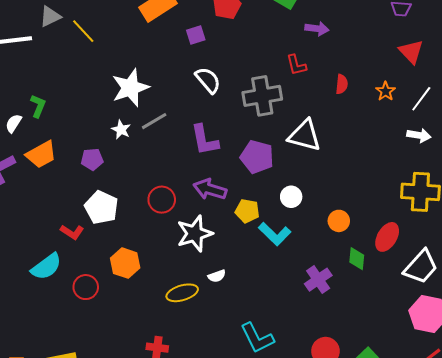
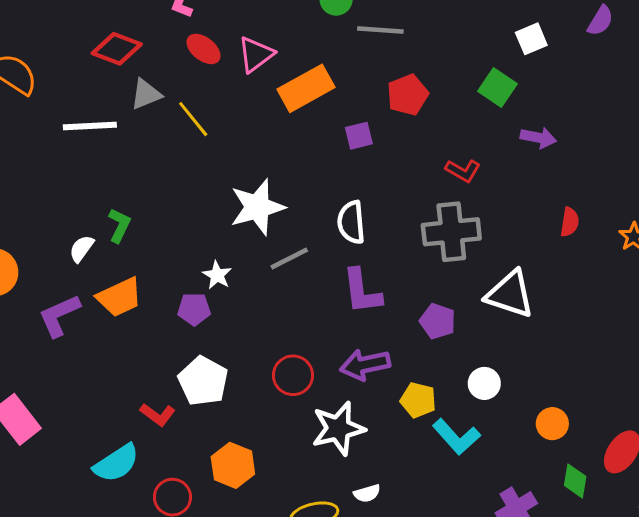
red L-shape: (296, 65) -> (463, 171), moved, turned -50
white semicircle: (208, 80) -> (351, 222), moved, turned -148
white star: (121, 130) -> (217, 275), moved
purple pentagon: (257, 157) -> (438, 321), size x0.7
purple arrow: (210, 189) -> (365, 365), turned -32

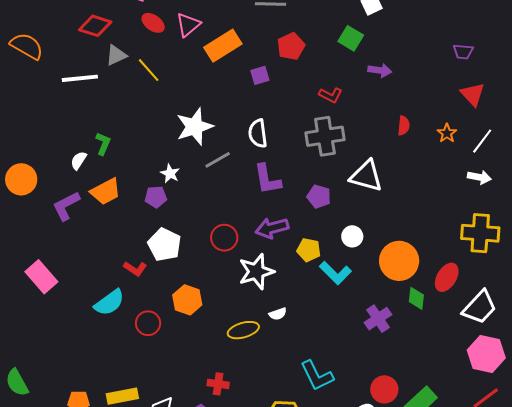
orange circle: (552, 424) -> (399, 261), size x1.8

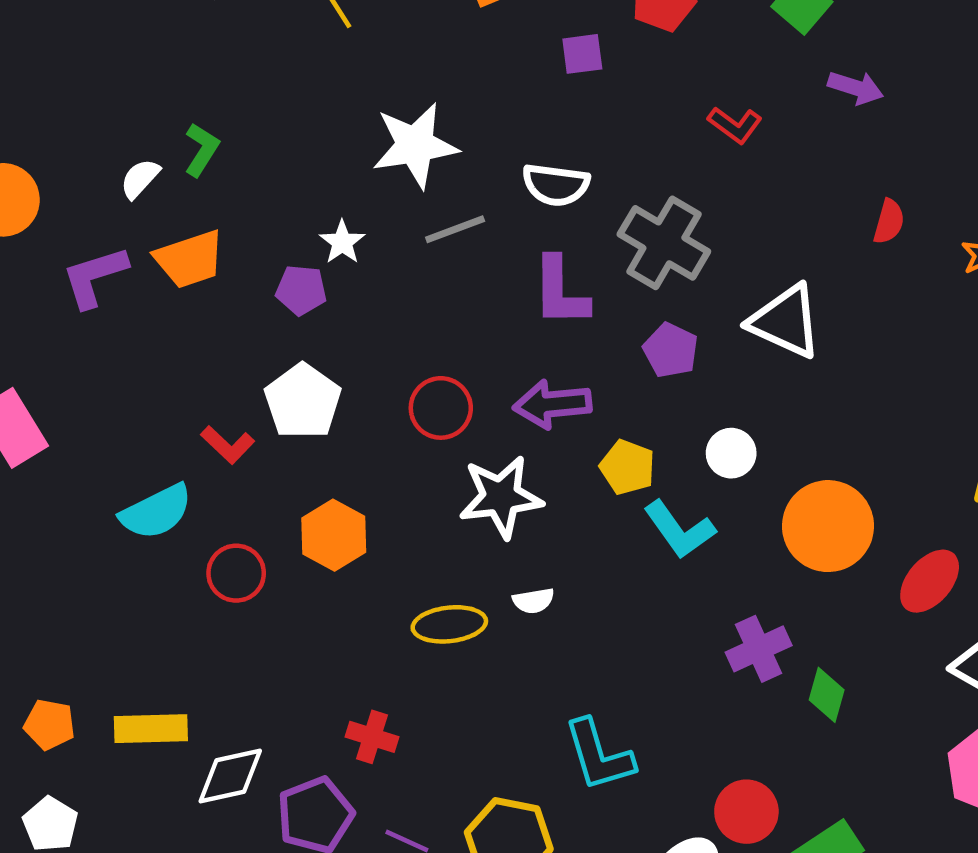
white semicircle: (258, 133) -> (556, 185), turned -84
gray cross: (325, 136) -> (664, 243), moved, turned 30
green diamond: (416, 298) -> (827, 695), moved

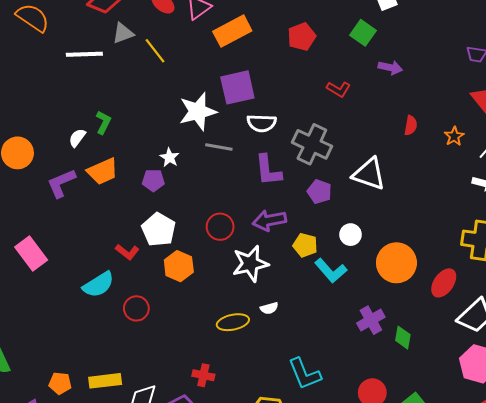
purple square: (582, 54) -> (237, 87), moved, size x1.8
gray line: (455, 229) -> (219, 147), turned 36
orange hexagon: (334, 535) -> (179, 266), moved

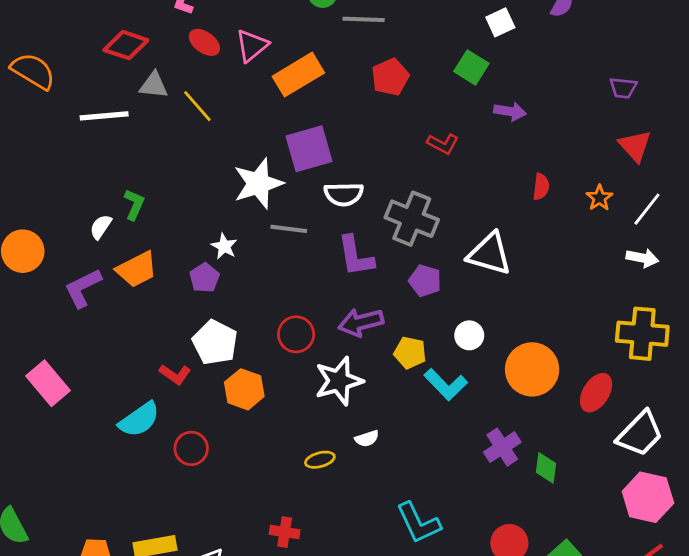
gray triangle: (123, 33) -> (154, 85), turned 30
purple pentagon: (153, 180) -> (204, 278), turned -30
yellow ellipse: (233, 322) -> (320, 460), size x0.7

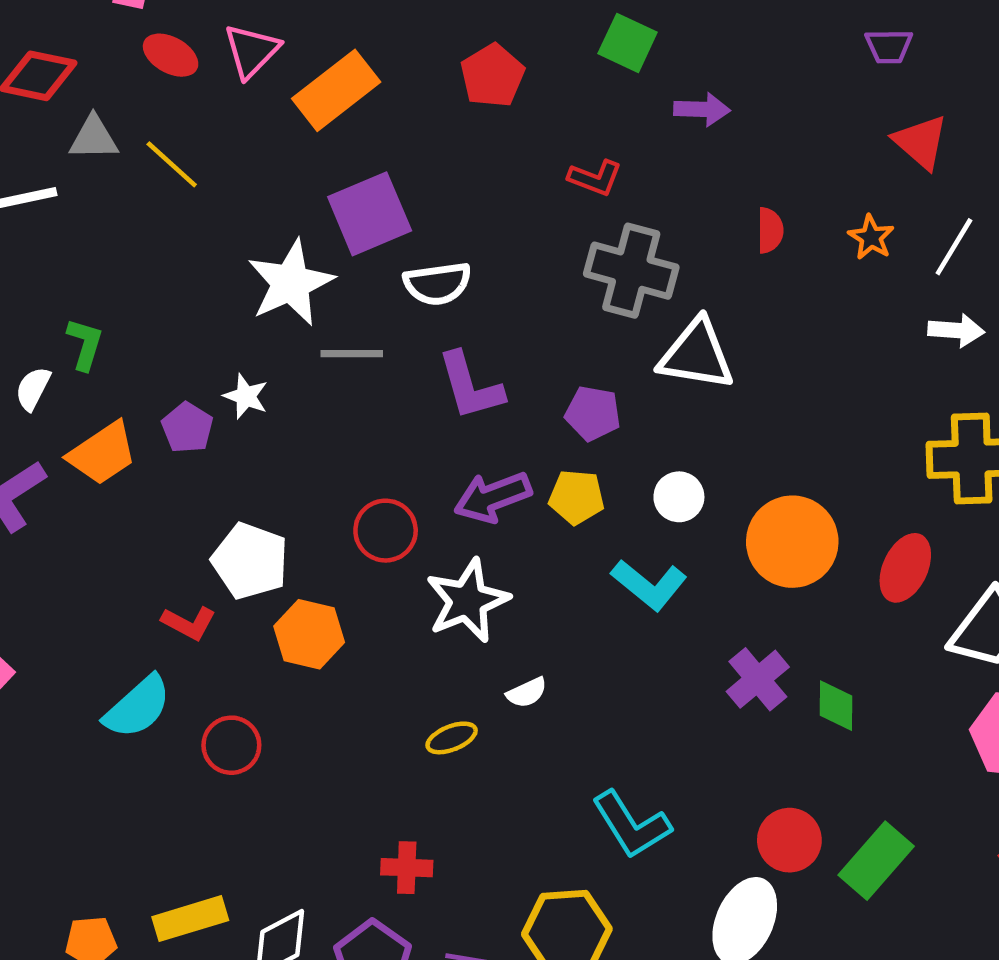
gray cross: (412, 219) -> (631, 271), moved
purple pentagon: (204, 278) -> (187, 428), moved
yellow pentagon: (410, 353) -> (576, 497), moved

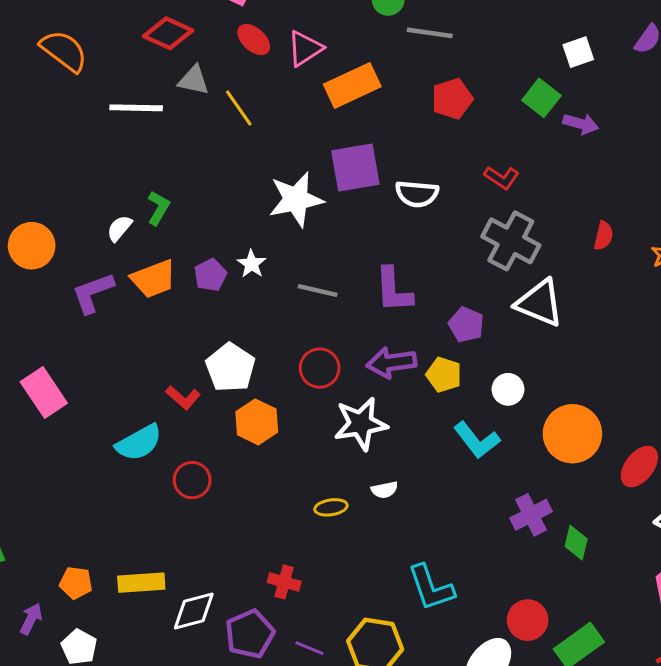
purple arrow: (702, 109) -> (581, 124), moved
white semicircle: (437, 284) -> (417, 194), moved
gray line: (352, 354) -> (318, 291), moved

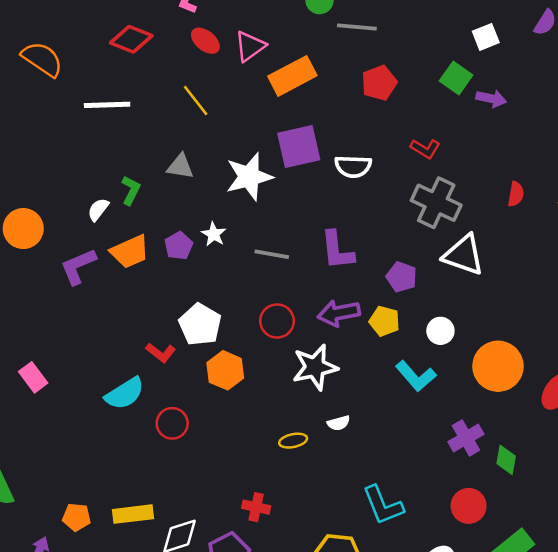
gray triangle: (194, 80) -> (180, 166), moved
pink rectangle: (44, 392) -> (33, 377), moved, size x0.7
red circle: (528, 620) -> (469, 506), moved

